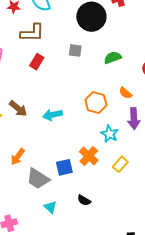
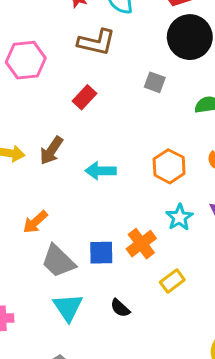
red rectangle: (37, 62) -> (85, 97), moved
brown arrow: (18, 109) -> (51, 151), turned 72
yellow rectangle: (120, 164) -> (172, 281), moved
cyan triangle: (50, 207) -> (68, 307), size x1.5

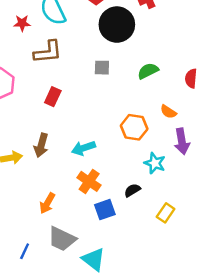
orange cross: (141, 244) -> (89, 181), moved
gray trapezoid: (58, 261) -> (62, 239), moved
black semicircle: (120, 308) -> (132, 190), moved, turned 126

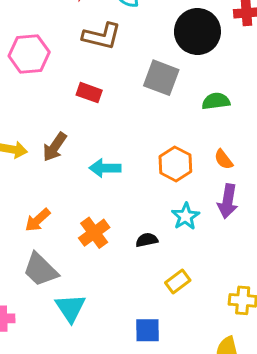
gray square: (102, 68) -> (161, 78), size x1.6
red rectangle: (53, 97) -> (89, 93), turned 66
orange cross: (89, 181) -> (94, 233), moved
blue square: (105, 210) -> (147, 330), moved

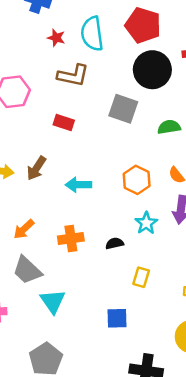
orange cross: (94, 233) -> (71, 239), turned 30
yellow rectangle: (178, 282) -> (141, 277), turned -36

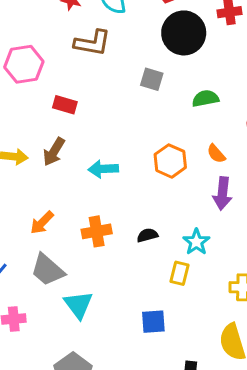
gray square: (123, 109) -> (152, 79), size x0.7
red rectangle: (64, 122) -> (65, 105), moved
cyan star: (146, 223) -> (196, 242), moved

